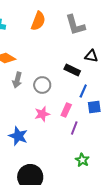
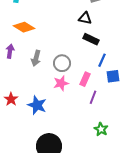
black triangle: (91, 56) -> (85, 18), moved
gray arrow: (17, 80) -> (36, 58), moved
gray circle: (42, 85) -> (62, 63), moved

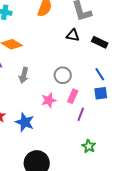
black rectangle: (91, 39) -> (100, 42), moved
blue line: (102, 60) -> (100, 74), moved, turned -56
gray circle: (62, 63) -> (63, 75), moved

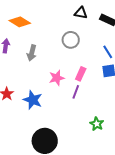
gray circle: (63, 75) -> (71, 40), moved
purple line: (81, 114) -> (76, 92), moved

